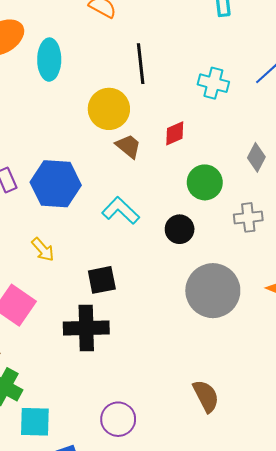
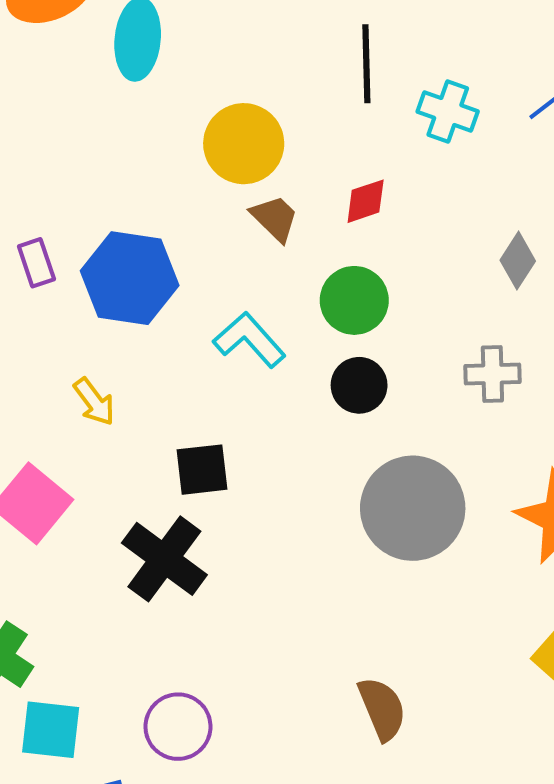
black line: (141, 64) -> (366, 64), moved
green circle: (205, 182) -> (354, 300), moved
black cross: (86, 328) -> (164, 559), turned 33
purple circle: (118, 419) -> (178, 727), moved

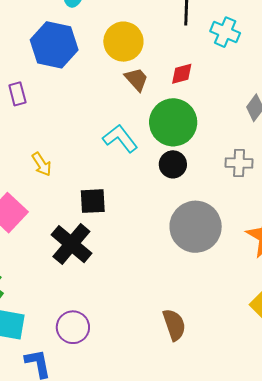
blue hexagon: (130, 278) -> (54, 45), moved
green circle: (354, 300) -> (173, 122), size x1.4

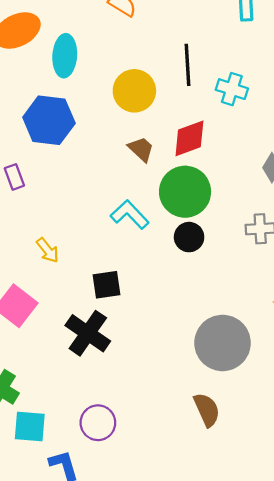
yellow circle: (123, 42) -> (134, 91), moved
red diamond: (182, 74) -> (189, 138), size x1.5
gray circle: (196, 227) -> (223, 343), moved

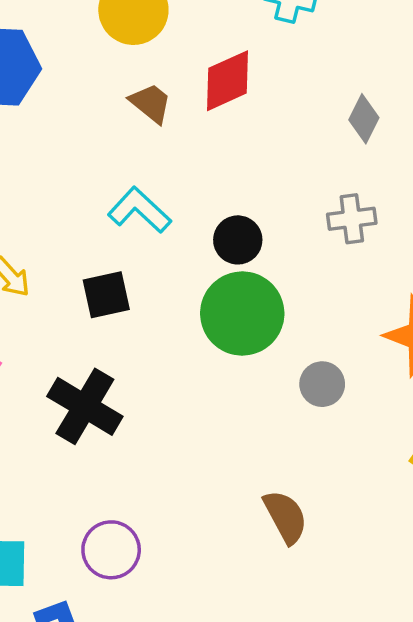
green circle: (185, 192) -> (242, 313), moved
black square: (106, 285) -> (106, 295), moved
gray circle: (223, 343) -> (322, 384), moved, size x0.5

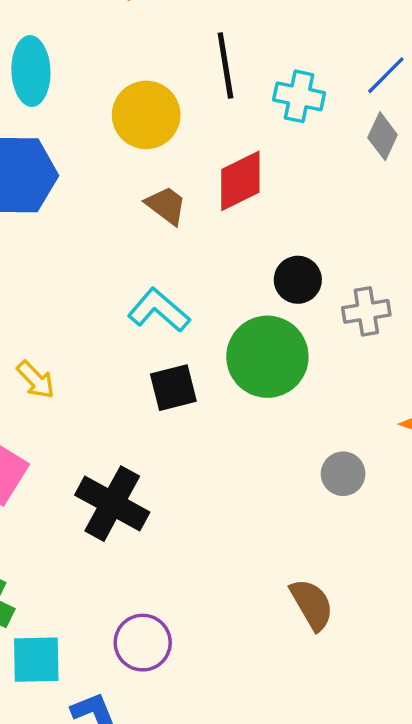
gray diamond: (364, 119) -> (383, 136), moved
black circle: (238, 240) -> (298, 280), moved
black square: (106, 295) -> (173, 388), moved
green circle: (242, 313) -> (267, 357), moved

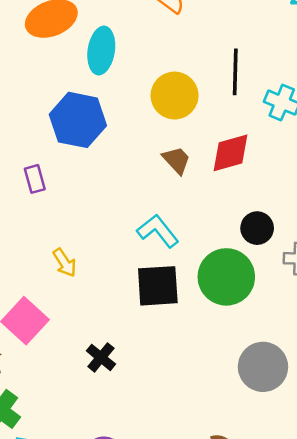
black square: (173, 388) -> (158, 286), size x1.4
gray circle: (343, 474) -> (263, 367), size x1.6
black cross: (112, 504) -> (101, 357), size x0.6

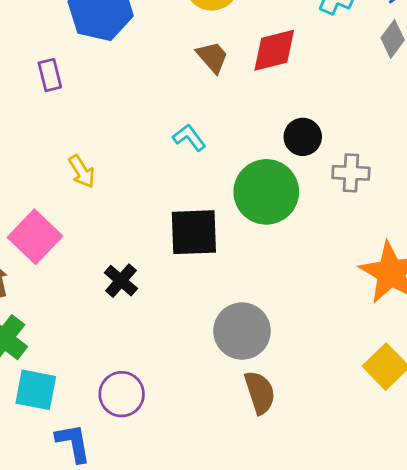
cyan L-shape: (158, 231) -> (189, 138), size x0.7
black square: (158, 286) -> (194, 232), moved
gray circle: (263, 367) -> (242, 331), moved

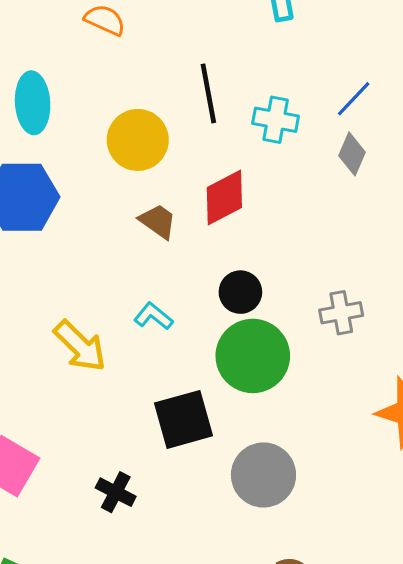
black circle: (303, 137) -> (240, 292), moved
yellow arrow: (82, 171) -> (80, 346), moved, size x1.5
gray circle: (242, 331) -> (263, 475), moved

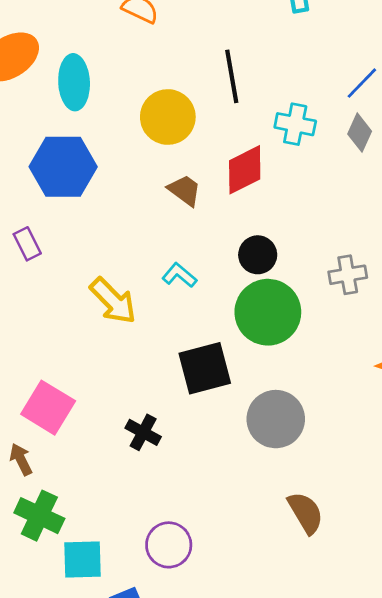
cyan cross: (276, 120) -> (295, 124), moved

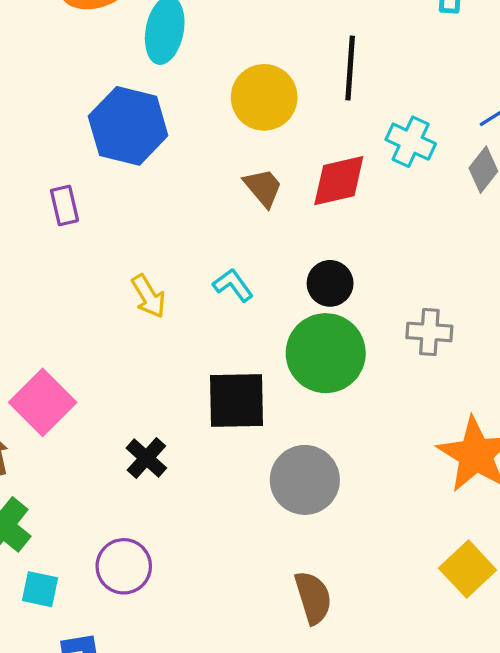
yellow arrow: (113, 301) -> (149, 296), size x0.7
purple circle: (169, 545) -> (124, 566), moved
cyan square: (83, 560) -> (40, 589), size x0.7

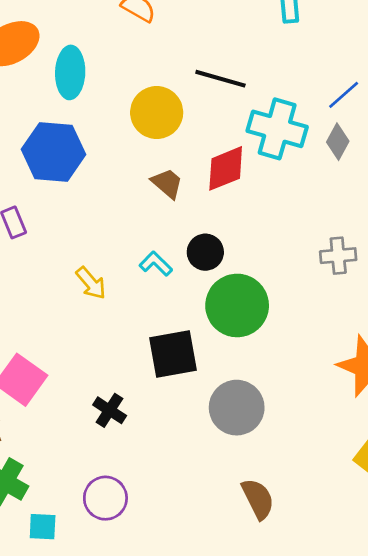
black line: (350, 68) -> (220, 79), turned -69
cyan cross: (411, 142) -> (277, 129), size x1.5
black circle: (330, 283) -> (205, 252), moved
gray cross: (429, 332) -> (338, 256), moved

